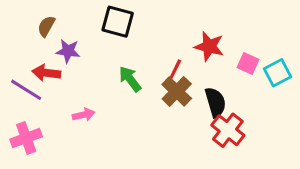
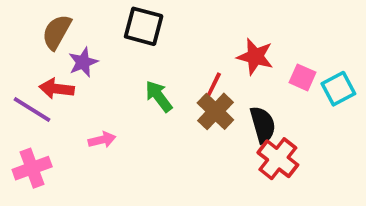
brown semicircle: (46, 26) -> (57, 32), size x1.4
purple star: (68, 51) -> (83, 62), turned -30

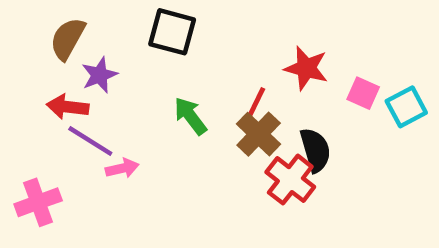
purple line: (32, 110) -> (90, 141), moved
red cross: (278, 159) -> (290, 180), moved

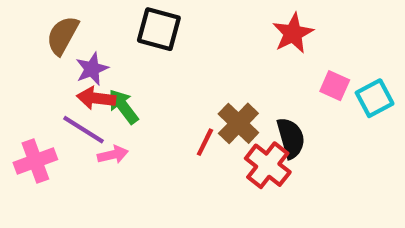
red star: (306, 68) -> (293, 33), moved, turned 30
red line: (256, 102) -> (205, 142), moved
red arrow: (68, 107) -> (96, 98), moved
green arrow: (190, 116) -> (123, 107), moved
pink cross: (38, 202) -> (35, 161), moved

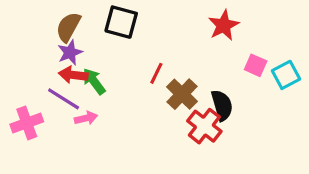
brown semicircle: (63, 35) -> (68, 27), moved
red line: (205, 142) -> (156, 73), moved

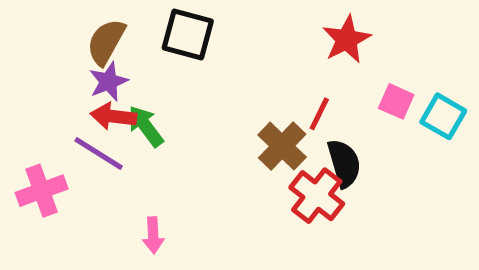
red line: (156, 73) -> (319, 114), moved
cyan square: (286, 75) -> (443, 116), turned -32
pink arrow: (86, 118) -> (153, 235), moved, turned 100

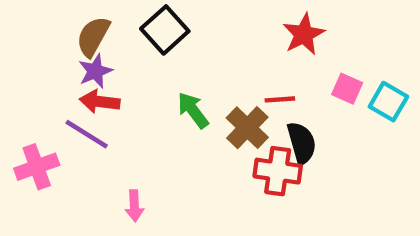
black square: (188, 34) -> (165, 30), turned 33
red line: (319, 114) -> (280, 99), turned 60
green arrow: (146, 126) -> (193, 110), moved
red cross: (317, 196) -> (278, 171), turned -30

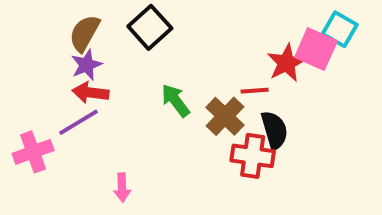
red star: (304, 34) -> (286, 63), moved
pink square: (347, 89) -> (316, 49), moved, size x1.5
cyan square: (388, 102) -> (340, 29), moved
purple line: (87, 134) -> (79, 122), turned -63

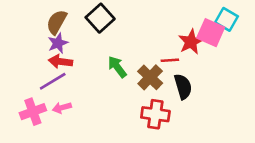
pink cross: (33, 152) -> (33, 112), moved
red cross: (253, 156) -> (155, 114), moved
pink arrow: (122, 188) -> (62, 108), moved, turned 78

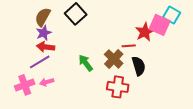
green arrow: (117, 67) -> (86, 63), moved

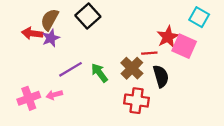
pink square: (160, 25) -> (184, 46), moved
red arrow: (46, 47) -> (32, 33), moved
purple line: (40, 62) -> (70, 69), moved

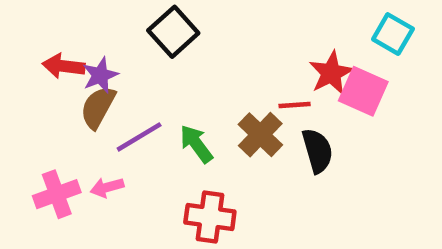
brown semicircle: (50, 19) -> (98, 107), moved
red cross: (137, 101) -> (210, 217), moved

